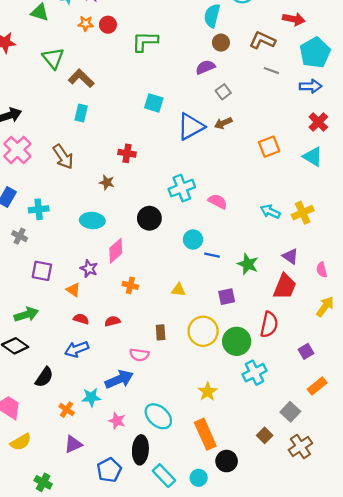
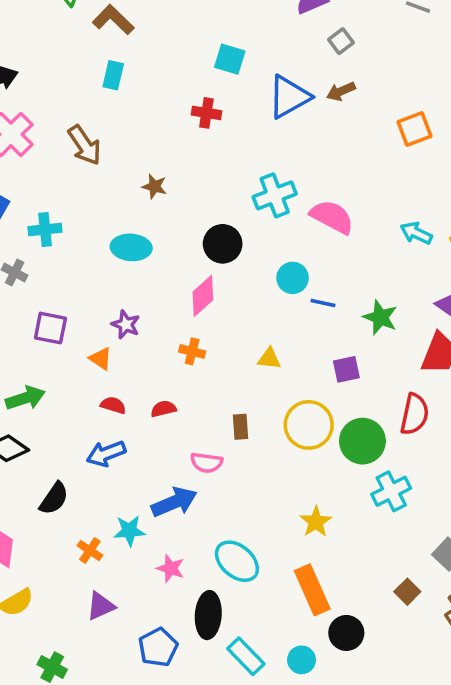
red cross: (127, 153) -> (206, 113), moved
pink semicircle: (218, 201) -> (332, 217), size x1.4
pink diamond: (116, 251) -> (203, 296), moved

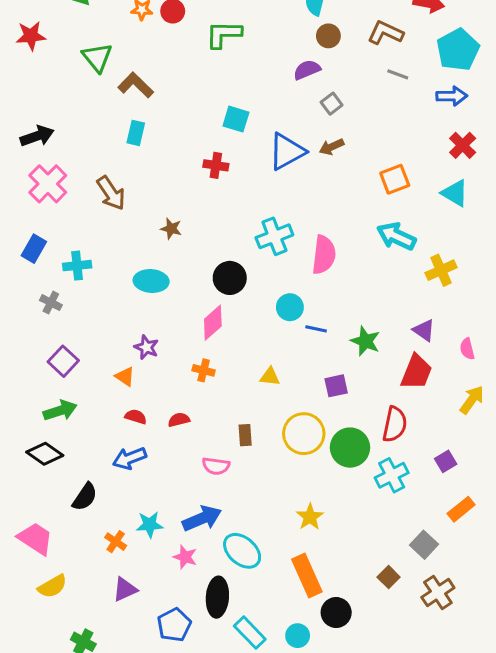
pink semicircle: (332, 217) -> (324, 255), turned 69
cyan arrow: (416, 233) -> (396, 236), moved, size x1.4
purple square: (50, 328) -> (63, 361), moved, turned 32
cyan cross: (391, 491) -> (392, 475), moved
blue arrow: (174, 502) -> (202, 518), moved

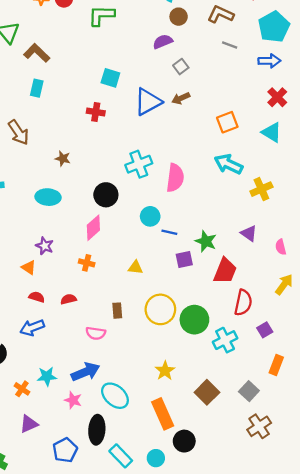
red trapezoid: (416, 372) -> (225, 271), moved
purple square: (336, 386) -> (184, 259), moved
red semicircle: (395, 424) -> (243, 303), moved
orange rectangle: (461, 509) -> (276, 365), turned -30
brown square: (389, 577) -> (207, 392), moved, size x1.5

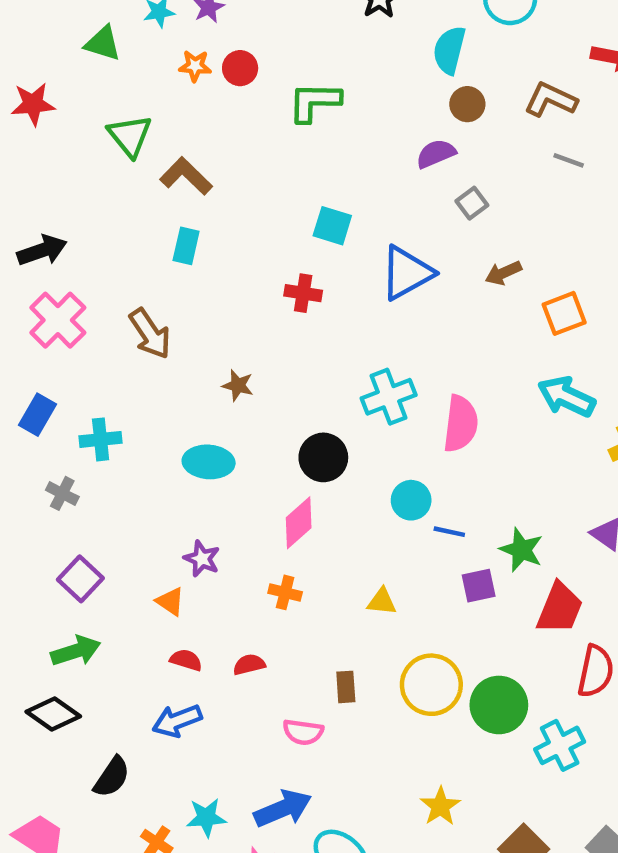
brown arrow: (181, 98) -> (503, 273), moved

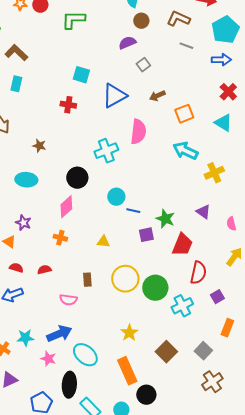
pink semicircle: (461, 424) -> (138, 132), moved

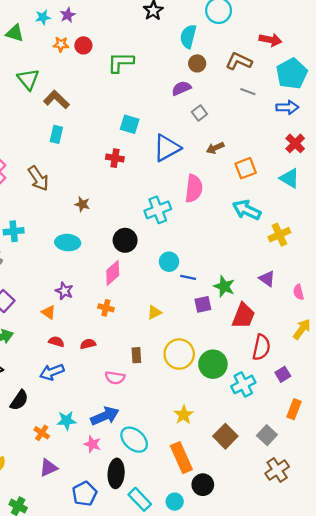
yellow triangle: (103, 242) -> (154, 312), turned -32

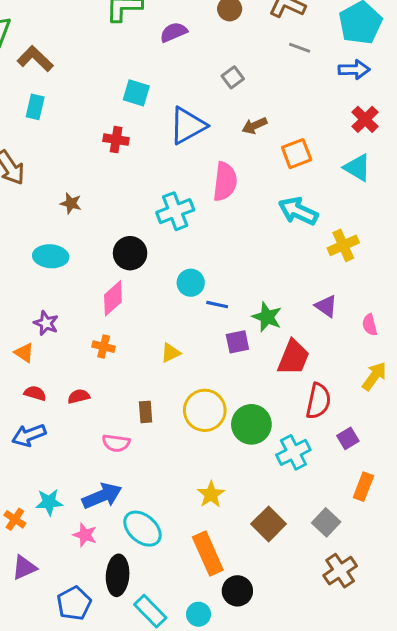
purple semicircle: (181, 88) -> (174, 32), moved

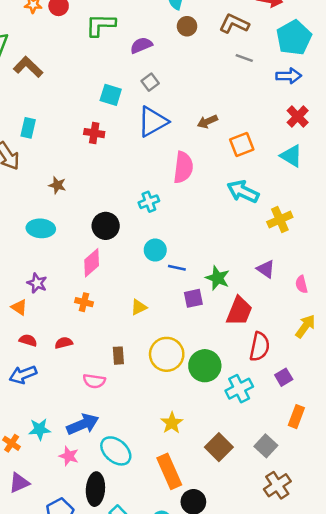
gray square: (233, 77) -> (150, 82), moved
cyan rectangle: (35, 107) -> (28, 128), moved
cyan cross: (175, 211) -> (149, 202), moved, size x0.7

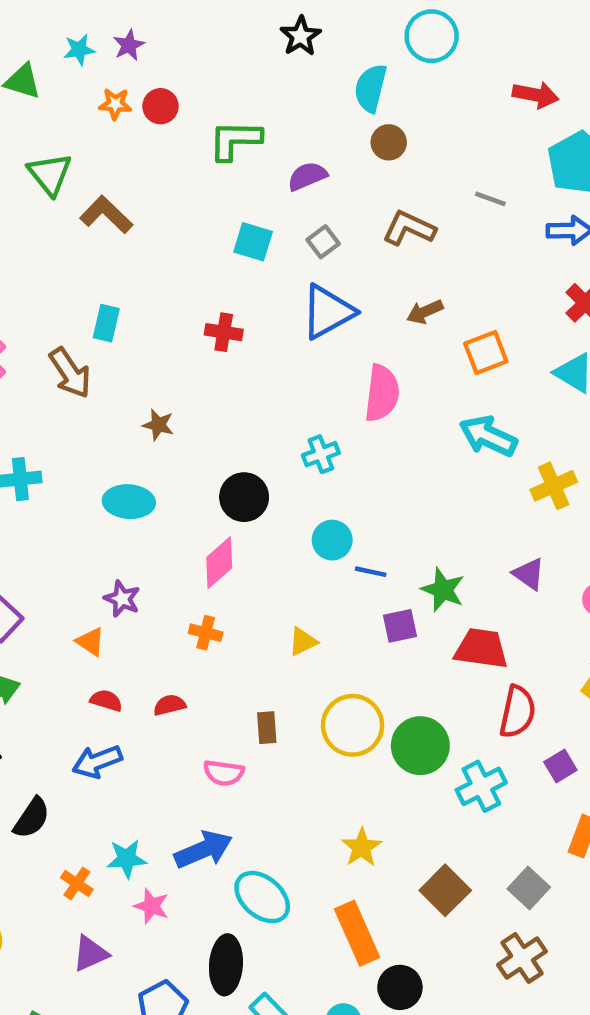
brown L-shape: (234, 24) -> (409, 228), moved
cyan square: (111, 95) -> (253, 242), moved
red trapezoid: (239, 311) -> (481, 648), turned -104
pink star: (69, 456) -> (151, 906), moved
brown cross: (277, 485) -> (522, 958), moved

